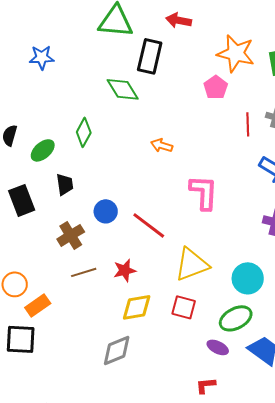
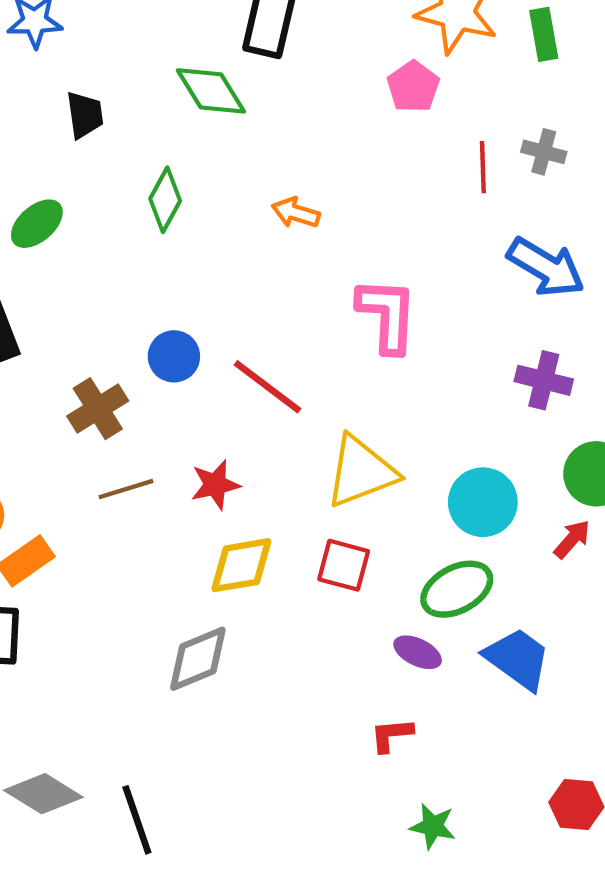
green diamond: (84, 132) -> (165, 200), moved
black trapezoid: (65, 184) -> (85, 115), moved

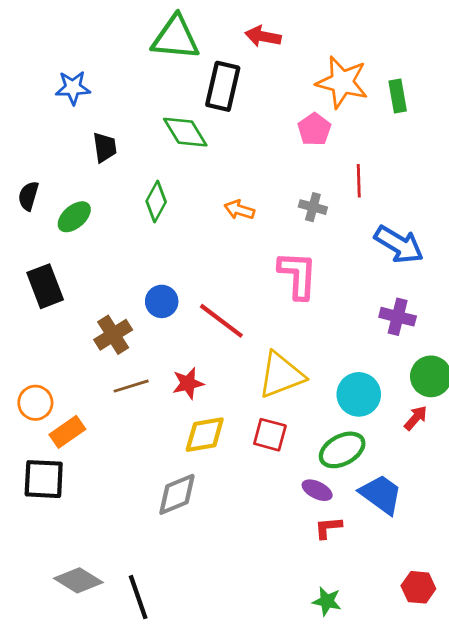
gray cross: (544, 152) -> (313, 207), moved
red L-shape: (391, 735) -> (328, 528), moved

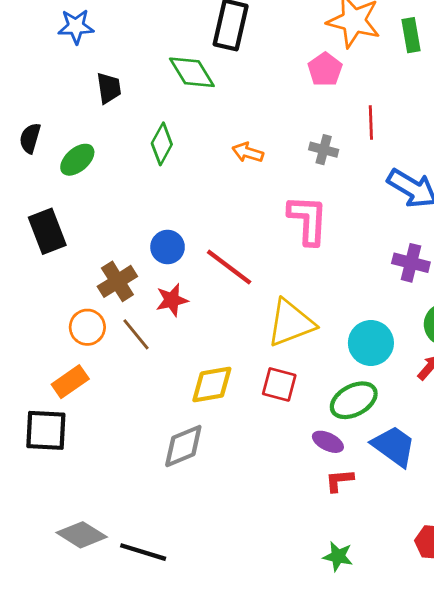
red star: (188, 383) -> (172, 300), moved
brown line: (131, 386) -> (136, 334), turned 68
orange circle: (35, 403) -> (87, 327), moved
black line: (138, 597) -> (143, 552), turned -54

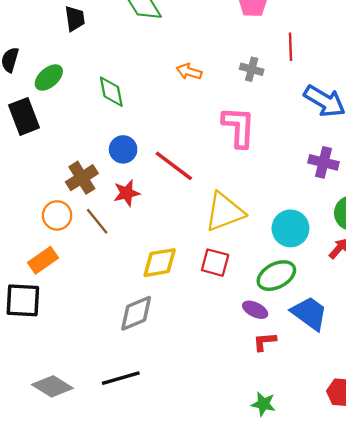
green diamond: (162, 144) -> (111, 92), moved, turned -40
black rectangle: (47, 231) -> (24, 116), moved
black line: (143, 552) -> (121, 378), moved, turned -33

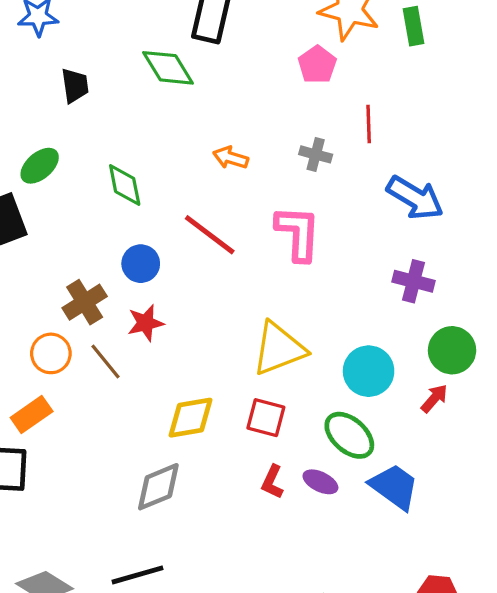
red line: (174, 166) -> (210, 235), moved
green ellipse: (276, 276) -> (349, 435), turned 69
red L-shape: (265, 342) -> (272, 482), moved, turned -60

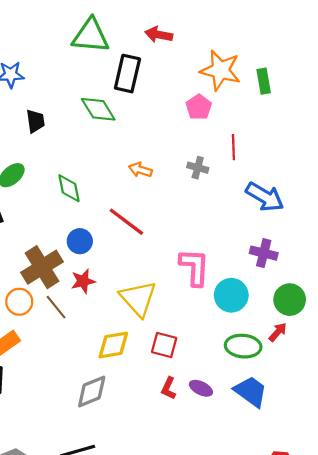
pink L-shape: (298, 233) -> (194, 267), moved
brown cross: (85, 302) -> (42, 267), size x1.4
yellow triangle: (279, 349) -> (138, 298), moved, turned -51
cyan circle: (369, 371) -> (231, 295), moved
green ellipse: (349, 435) -> (243, 346), moved, turned -36

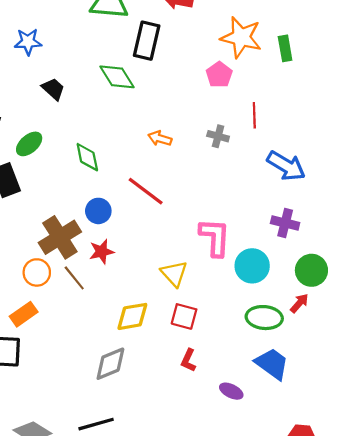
black trapezoid: (35, 121) -> (53, 89), turned -40
yellow triangle: (138, 298) -> (174, 274), moved, size x0.7
purple ellipse: (201, 388) -> (231, 391), moved

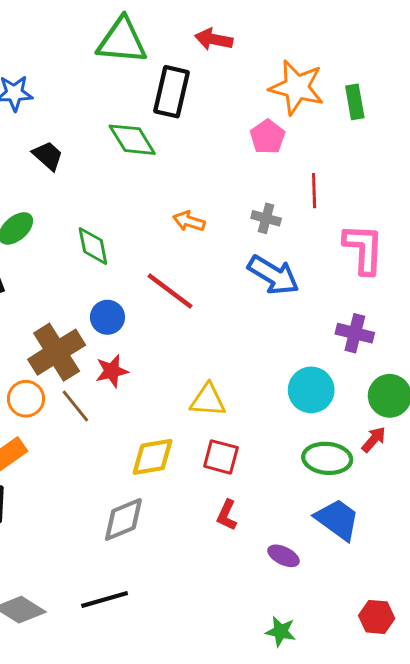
blue arrow: (286, 166) -> (273, 275), moved
pink L-shape: (215, 237) -> (364, 249), moved
yellow triangle: (174, 274) -> (208, 400), turned -44

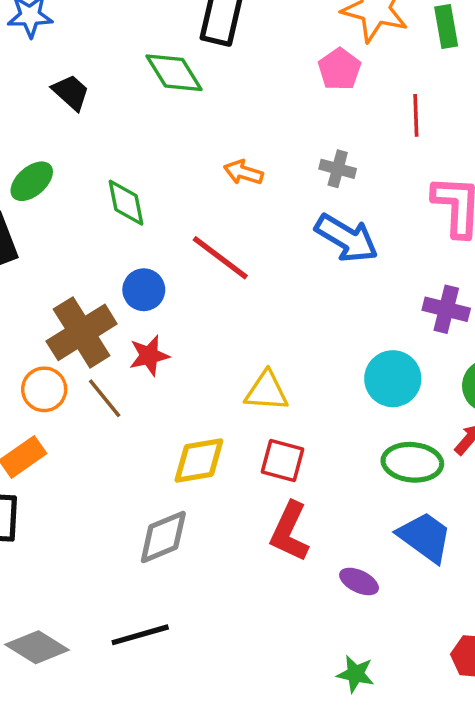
red line: (314, 191) -> (416, 115), moved
red L-shape: (227, 515) -> (290, 532), size x1.6

